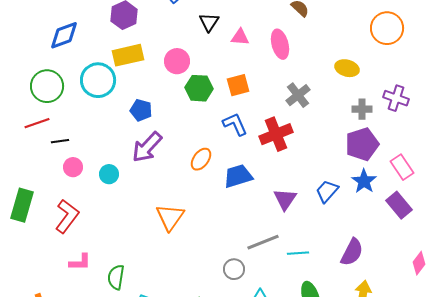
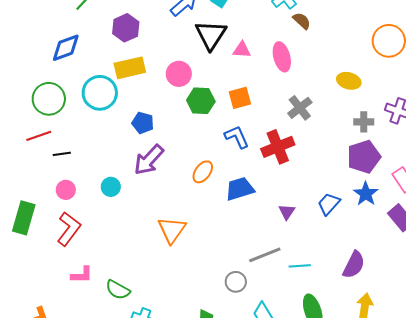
black triangle: (209, 22) -> (211, 35), size x1.6
pink circle: (73, 167) -> (66, 190), moved
purple triangle: (285, 199) -> (287, 212), size x0.7
green semicircle: (116, 277) -> (118, 290), turned -70

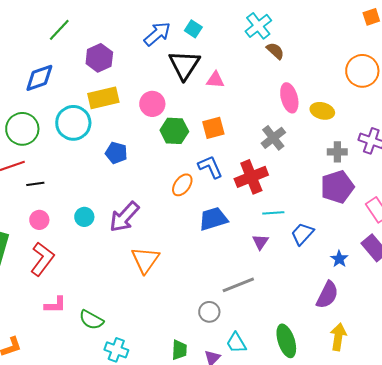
pink ellipse: (282, 57) -> (289, 98), moved
purple arrow: (149, 160) -> (124, 217), moved
orange ellipse: (203, 172) -> (182, 185), moved
blue star: (366, 194) -> (339, 259), moved, size x0.7
cyan line: (300, 266) -> (273, 213), moved

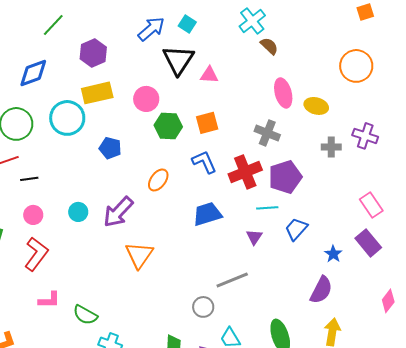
gray cross: (273, 138) -> (267, 133), turned -30
orange ellipse: (182, 185) -> (158, 180), moved
purple pentagon: (337, 187) -> (285, 177), moved

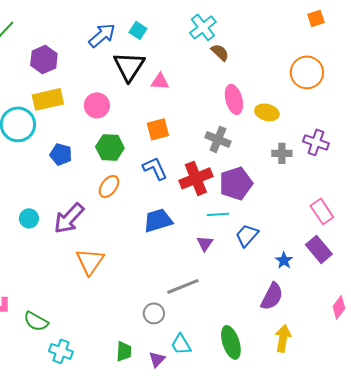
green hexagon: (168, 126) -> (110, 147), moved

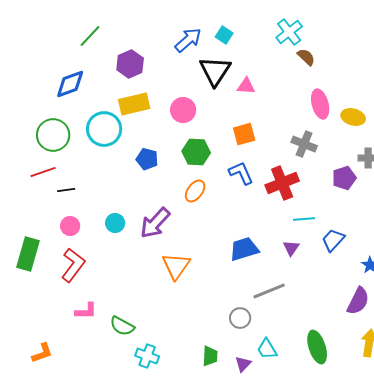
purple pentagon: (236, 183) -> (344, 178), moved, size x0.7
blue trapezoid: (158, 220) -> (244, 249), moved

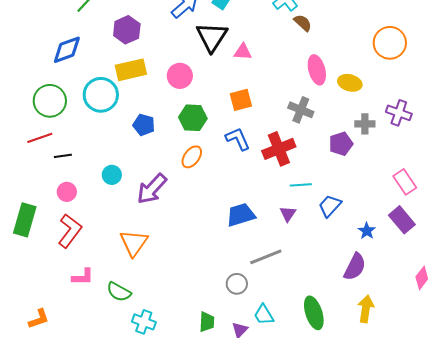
cyan circle: (115, 223) -> (112, 175), moved
orange triangle: (176, 266) -> (134, 243), moved

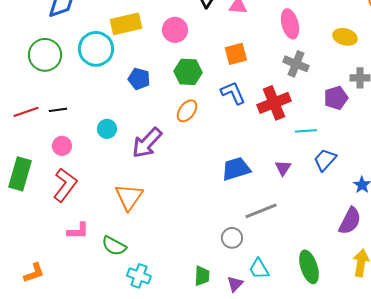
pink ellipse: (317, 70) -> (290, 24), moved
red line: (40, 138) -> (26, 112), moved
cyan line: (301, 185) -> (306, 131), moved

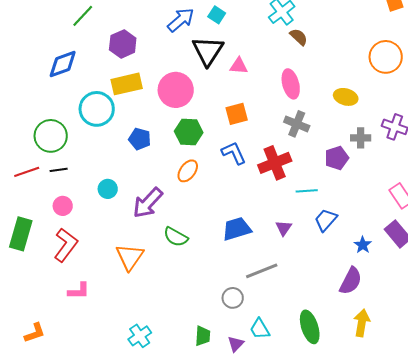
pink circle: (175, 30) -> (176, 90), size x1.4
green circle: (45, 55) -> (51, 136), moved
green semicircle: (114, 246) -> (176, 237), moved
cyan cross: (139, 276) -> (140, 336), turned 35

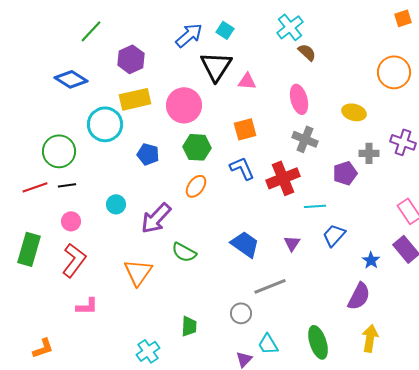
blue diamond: (63, 64) -> (71, 79), turned 52
blue trapezoid: (237, 229) -> (245, 244), turned 52
green trapezoid: (203, 336) -> (189, 326), moved

